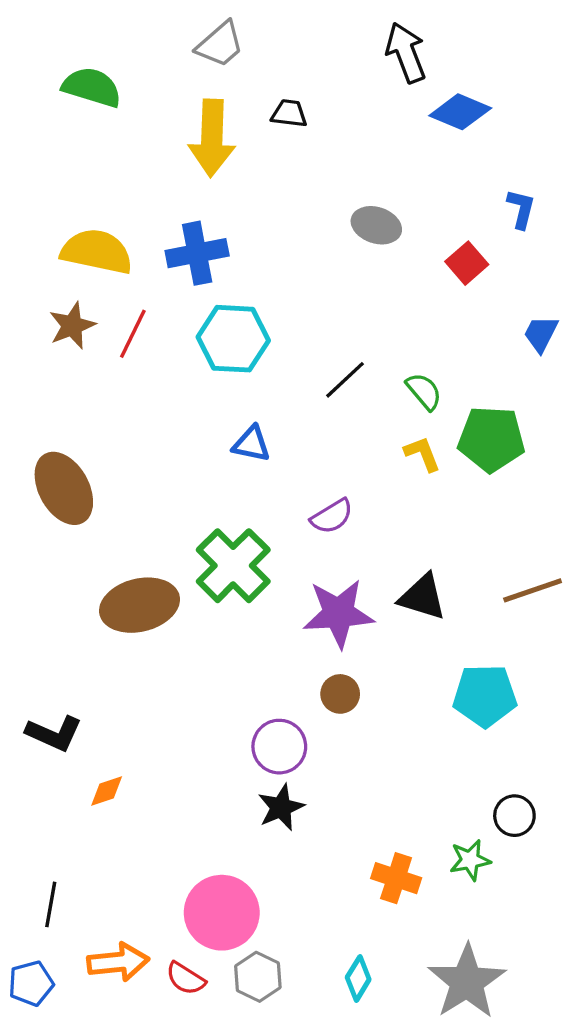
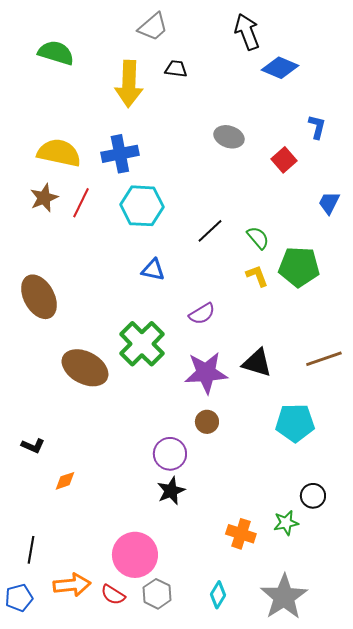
gray trapezoid: (220, 44) -> (153, 27), moved
brown ellipse: (140, 605) -> (85, 368), turned 42
black L-shape: (54, 733) -> (33, 446), size x0.7

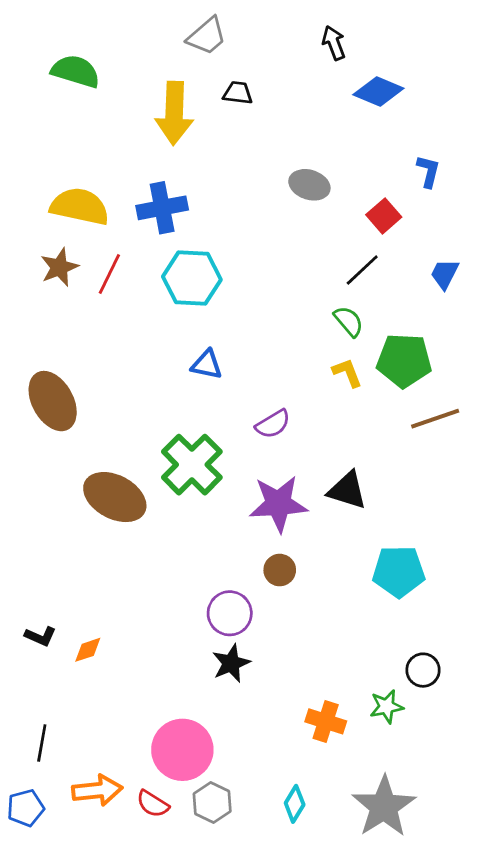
black arrow: (247, 32) -> (334, 43), size x0.7
black line: (210, 231) -> (362, 270), moved
brown line: (324, 359) -> (435, 419), moved
black L-shape: (33, 446) -> (40, 636), moved

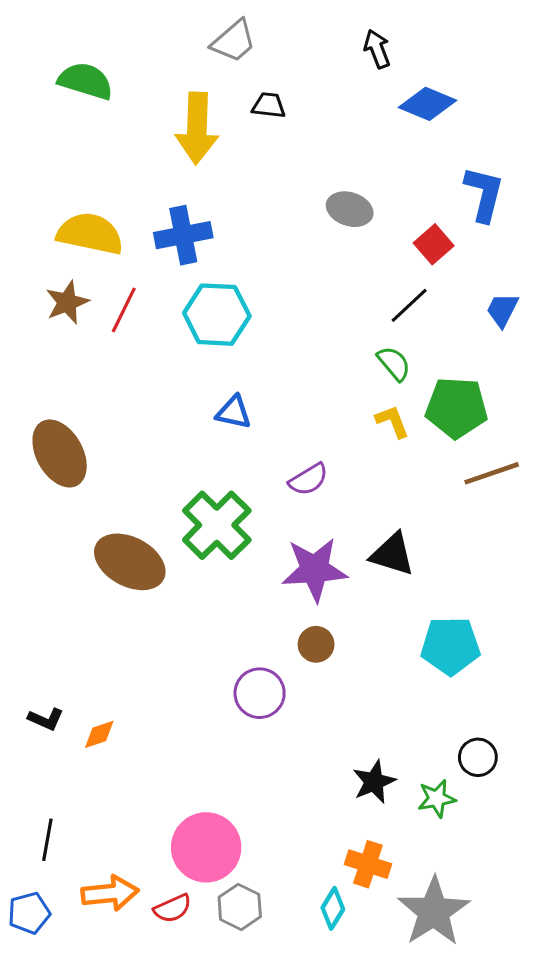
blue L-shape: (428, 171) -> (484, 194), size x1.5
black star: (231, 663) -> (374, 782), moved
orange cross: (326, 721) -> (368, 864), moved
red semicircle: (153, 804) -> (173, 908), turned -56

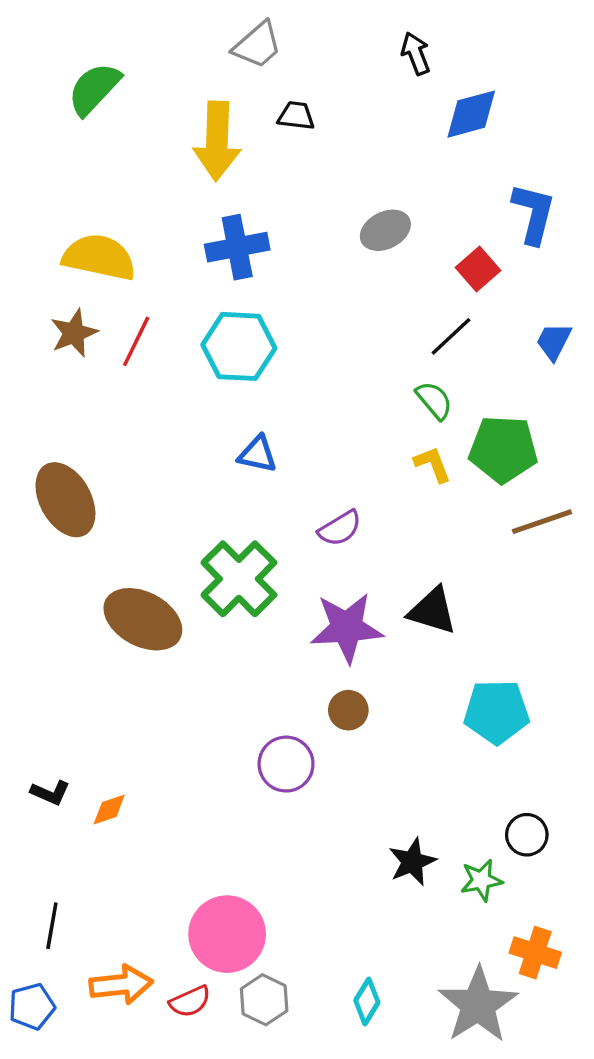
green semicircle: (86, 81) -> (94, 89), turned -64
blue diamond: (428, 104) -> (471, 114), turned -38
gray ellipse: (350, 209) -> (385, 230), turned -45
blue cross: (183, 235) -> (237, 247), moved
orange cross: (368, 864) -> (535, 953), moved

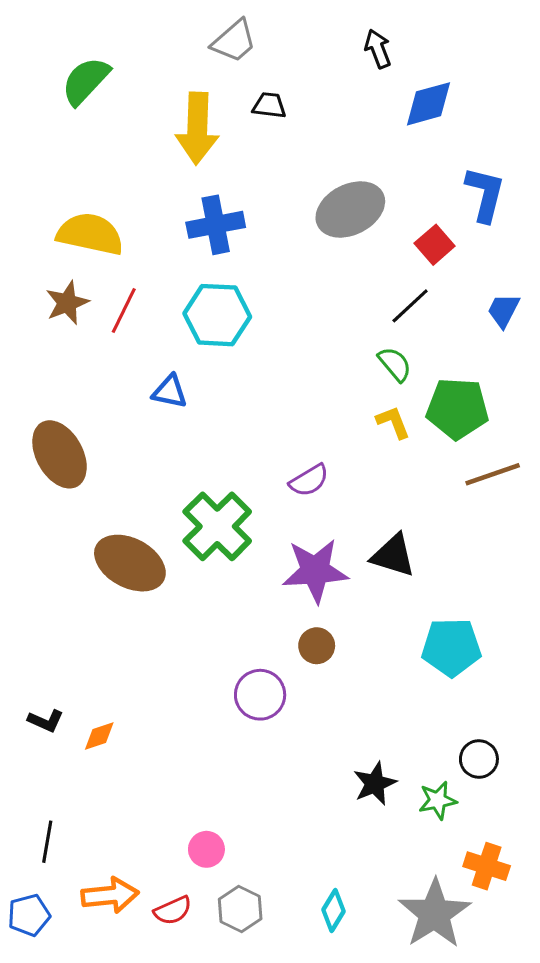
gray ellipse: (385, 230) -> (350, 209), size x1.5
blue triangle: (257, 454) -> (170, 392), moved
pink circle: (227, 934) -> (206, 849), size x0.5

